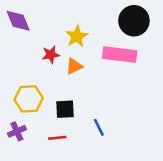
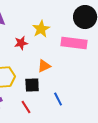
orange triangle: (74, 66) -> (44, 66), moved
red line: (57, 138) -> (26, 107), turned 64

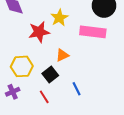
red star: (21, 43) -> (39, 32), size x1.5
black square: (32, 85) -> (50, 75), turned -35

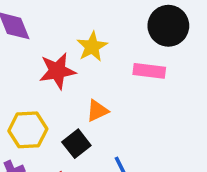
pink rectangle: (93, 32) -> (149, 71), size x0.7

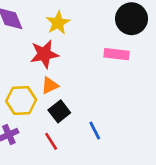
yellow star: (92, 47) -> (58, 23), moved
orange triangle: (97, 111) -> (50, 85), moved

